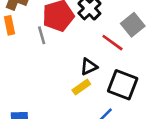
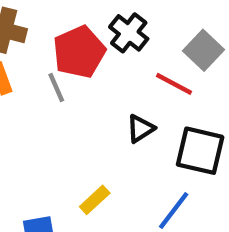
yellow rectangle: (81, 87) -> (95, 200), moved

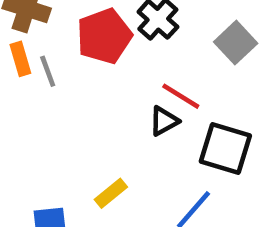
red line: (174, 84) -> (181, 96), moved
gray line: (56, 88) -> (48, 71), moved

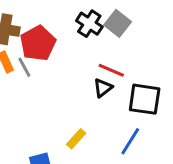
red pentagon: (104, 36) -> (38, 43), moved
gray square: (236, 43) -> (118, 23), moved

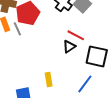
yellow rectangle: (76, 139) -> (49, 79), turned -56

